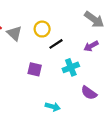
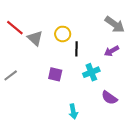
black line: (56, 44) -> (76, 49), turned -56
cyan arrow: (53, 107) -> (73, 111), turned 64

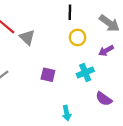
yellow circle: (63, 34) -> (78, 37), moved
black line: (76, 49) -> (70, 12), moved

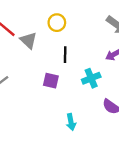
black line: (70, 12) -> (65, 55), moved
yellow circle: (78, 37) -> (57, 23), moved

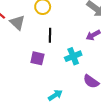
cyan arrow: (71, 122) -> (55, 95), turned -112

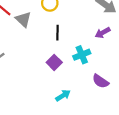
purple square: (37, 58) -> (54, 62), moved, turned 32

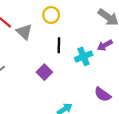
cyan cross: (82, 55) -> (84, 56), moved
purple square: (54, 62) -> (44, 72), moved

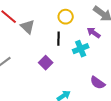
yellow circle: (51, 15) -> (66, 17), moved
purple arrow: (105, 45) -> (94, 33), moved, turned 64

